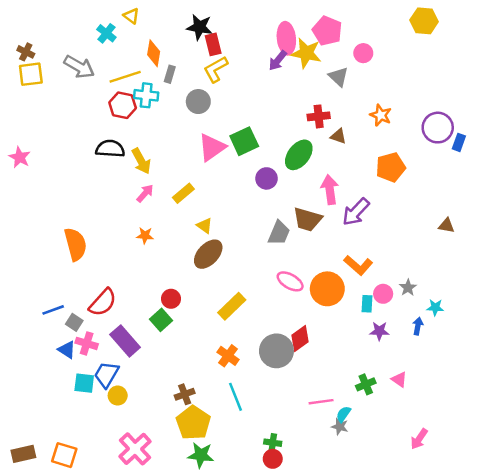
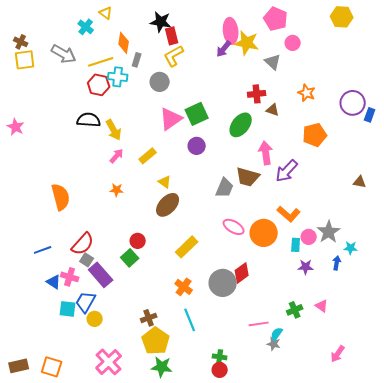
pink pentagon: (327, 31) -> (276, 19), moved
purple circle: (267, 178) -> (197, 146), moved
gray star: (408, 288) -> (329, 232), size x1.6
gray square: (74, 322) -> (87, 260), moved

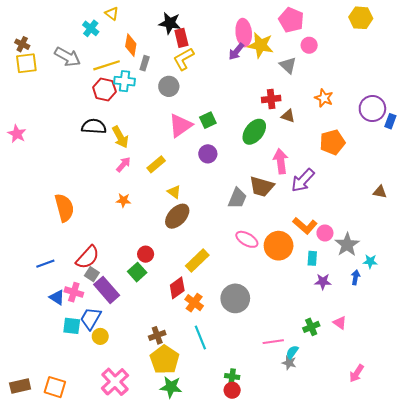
green square: (197, 114) -> (208, 120), size x0.7
pink circle: (309, 237) -> (325, 233), moved
red diamond: (242, 273) -> (177, 288), moved

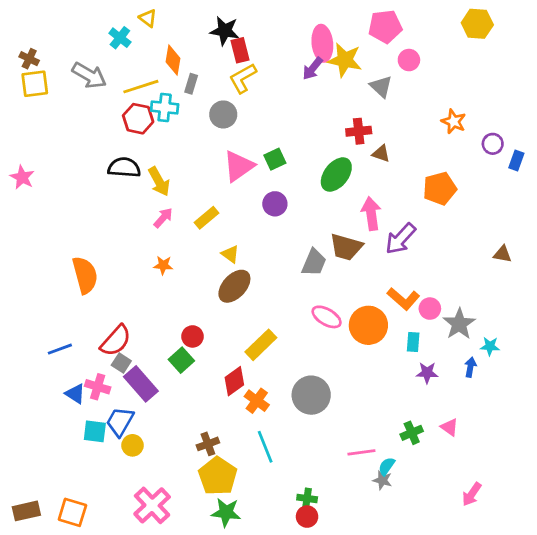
pink pentagon: (291, 20) -> (385, 27), turned -30
orange star: (324, 98) -> (454, 121), moved
purple circle: (372, 109) -> (493, 144), size x0.6

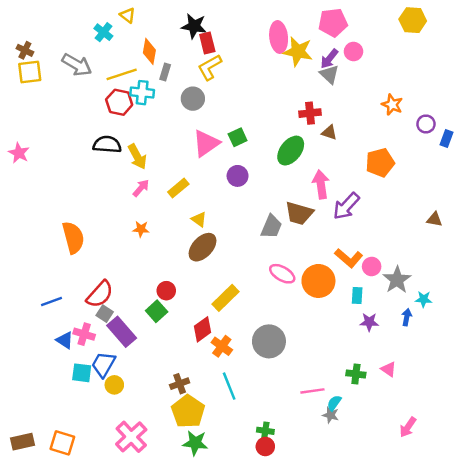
purple arrow: (313, 68) -> (329, 59), moved
green cross: (412, 433) -> (356, 374), turned 30

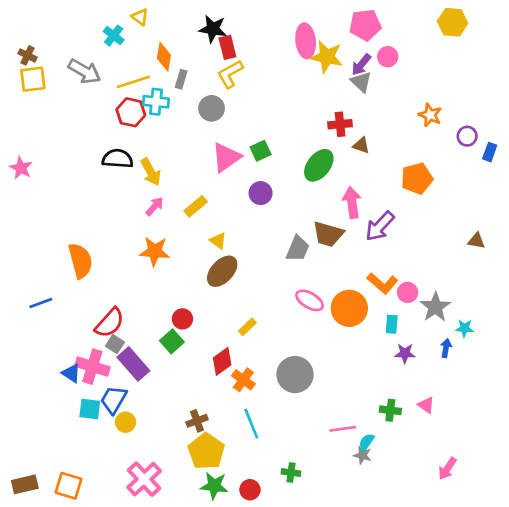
orange star: (141, 229) -> (155, 251), size x1.6
yellow rectangle: (225, 298) -> (247, 327), size x0.6
blue line: (52, 302) -> (41, 303), moved
pink cross: (84, 334) -> (92, 367), size x1.4
red circle: (265, 446) -> (250, 490), moved

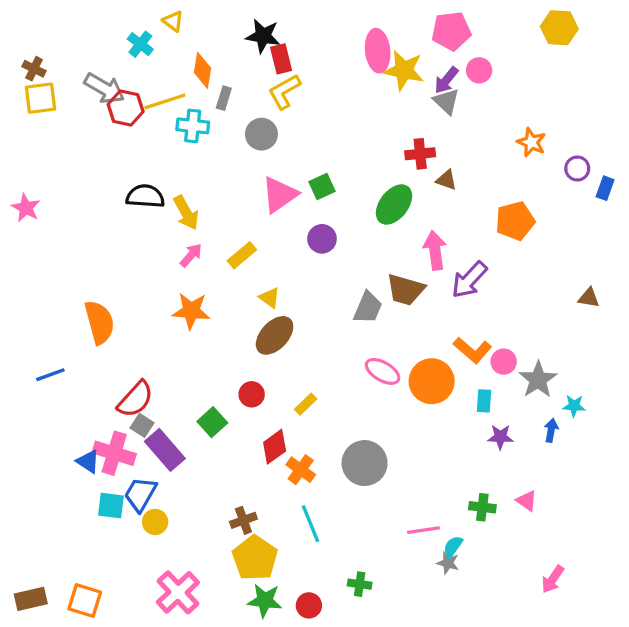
red hexagon: (131, 112) -> (126, 108), moved
red circle: (182, 319) -> (252, 394), moved

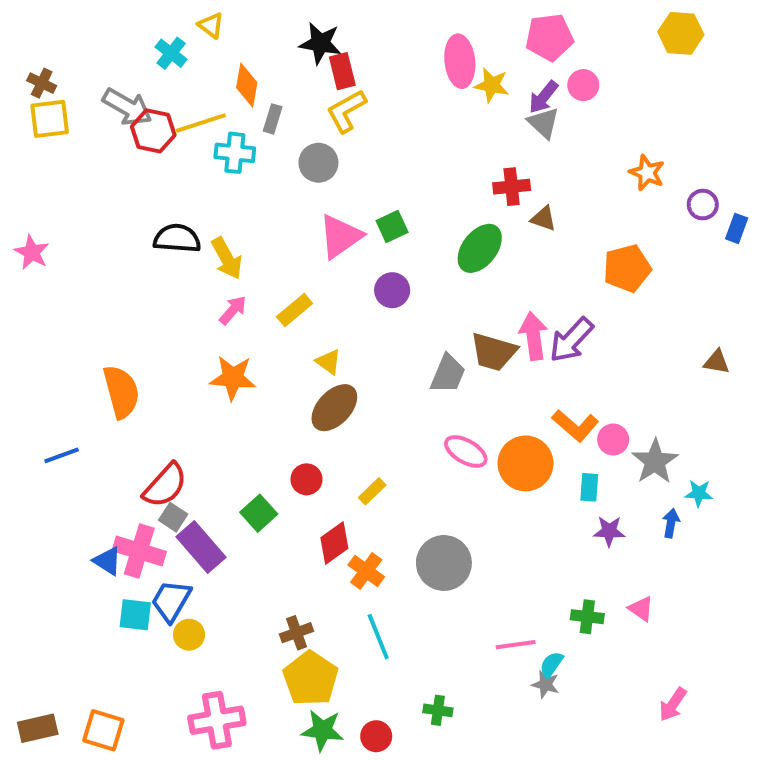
yellow star: (404, 70) -> (492, 85), size x0.7
pink arrow: (435, 250) -> (533, 336), moved
pink cross: (178, 592) -> (217, 720), turned 33

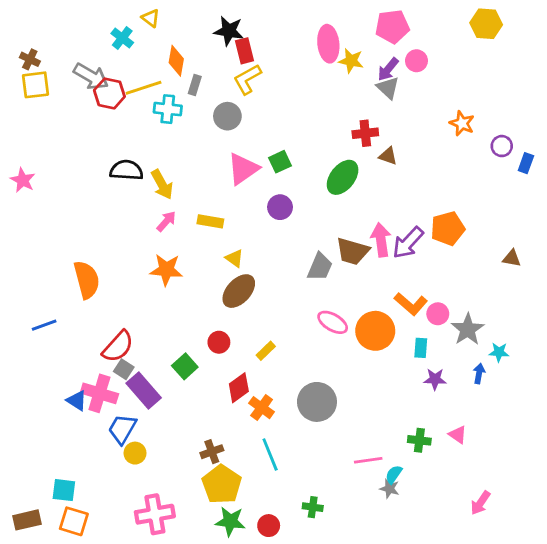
orange pentagon: (627, 268) -> (448, 228), moved
yellow rectangle: (295, 310) -> (210, 221), turned 50
cyan square: (135, 615) -> (64, 490), moved

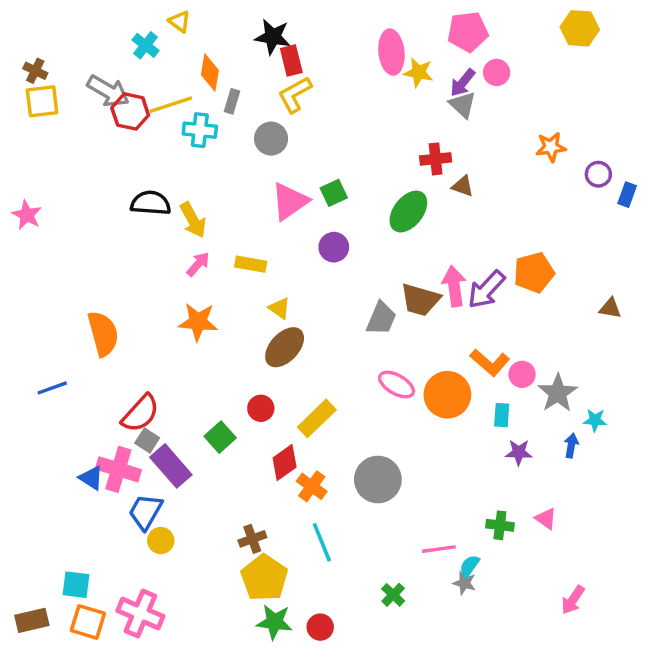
orange star: (462, 123) -> (551, 147), turned -30
yellow rectangle: (266, 351) -> (317, 418), size x1.6
green cross: (313, 507) -> (393, 595), moved, turned 36
pink cross: (155, 514) -> (140, 613), moved, turned 33

